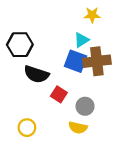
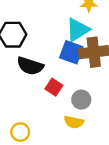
cyan triangle: (81, 40) -> (78, 30), size x1.5
yellow circle: (27, 128) -> (20, 132), moved

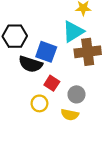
blue square: (71, 52) -> (46, 52), moved
yellow circle: (20, 132) -> (39, 103), moved

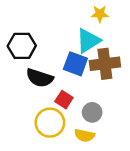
blue square: (46, 52) -> (75, 64), moved
yellow circle: (39, 103) -> (50, 123), size x1.5

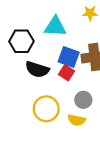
cyan triangle: (88, 41) -> (55, 27), moved, turned 35
red square: (64, 100) -> (66, 73), moved

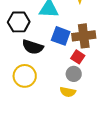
red square: (66, 73) -> (78, 57), moved
yellow circle: (46, 109) -> (25, 76), moved

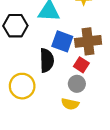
black semicircle: (33, 47) -> (47, 60), moved, turned -110

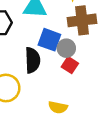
brown cross: (88, 41) -> (82, 20), moved
gray circle: (77, 84) -> (66, 48), moved

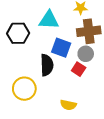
gray circle: (66, 48) -> (86, 54), moved

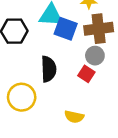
blue square: (61, 48) -> (66, 29), moved

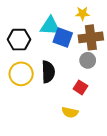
red square: (86, 74) -> (80, 87), moved
yellow circle: (22, 97) -> (21, 74), moved

